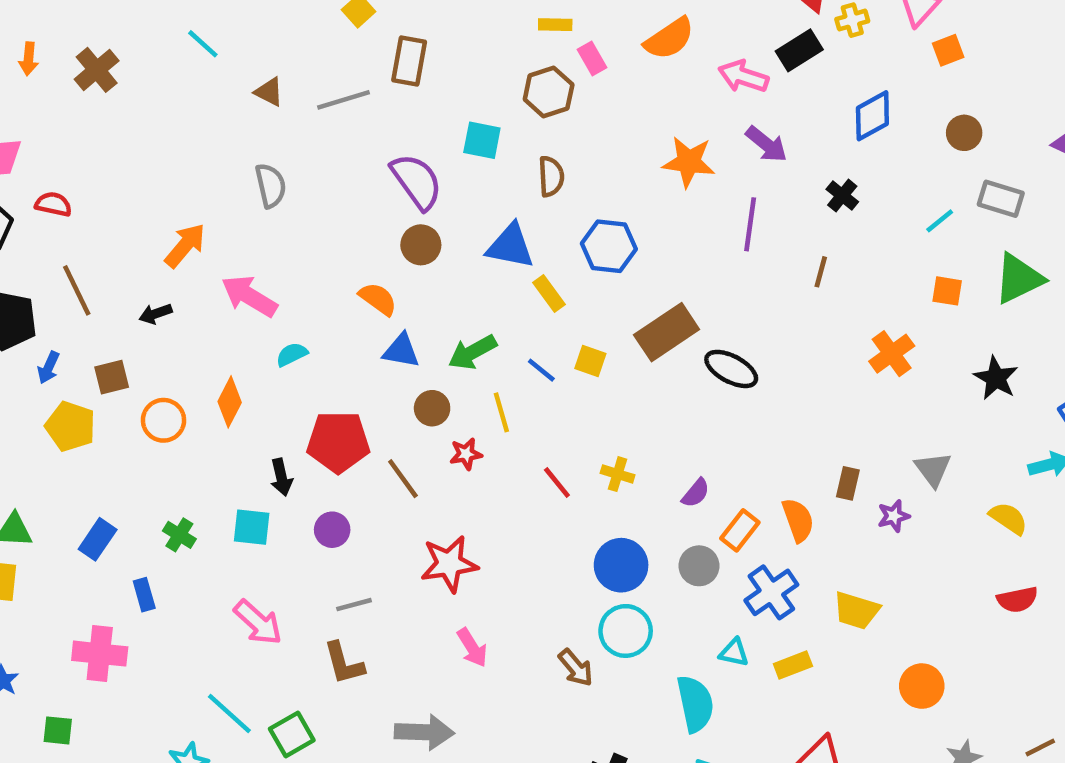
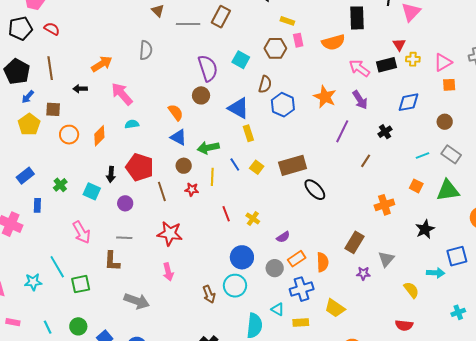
blue hexagon: (609, 246) -> (283, 105), moved
brown rectangle: (848, 483) -> (354, 242), moved, size x1.5

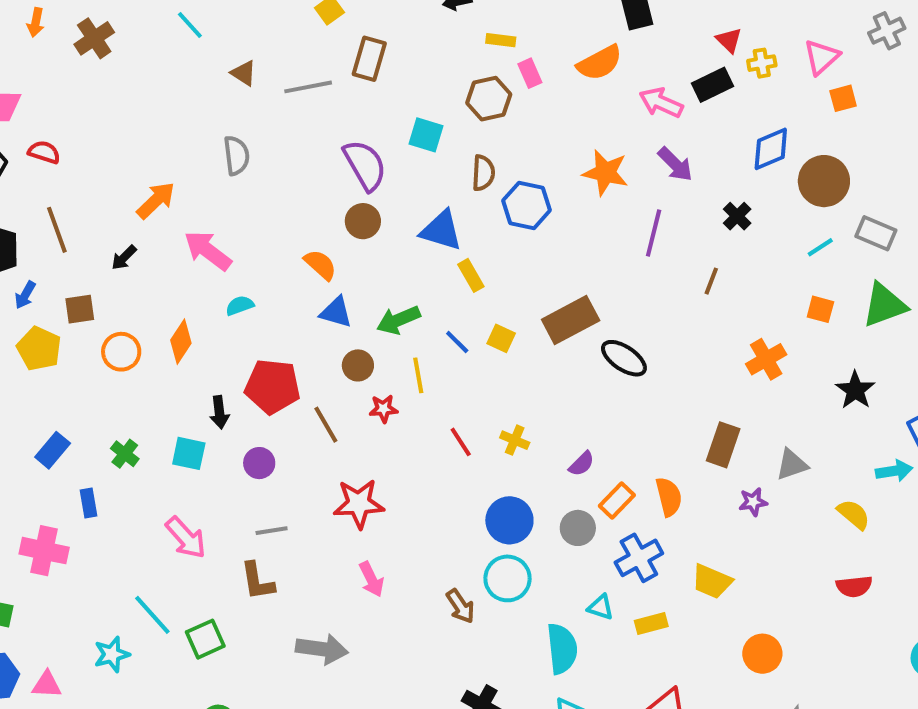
black arrow: (80, 89) -> (124, 258), turned -32
brown circle: (445, 122) -> (824, 181), moved, size x1.6
gray triangle: (386, 259) -> (792, 464), turned 42

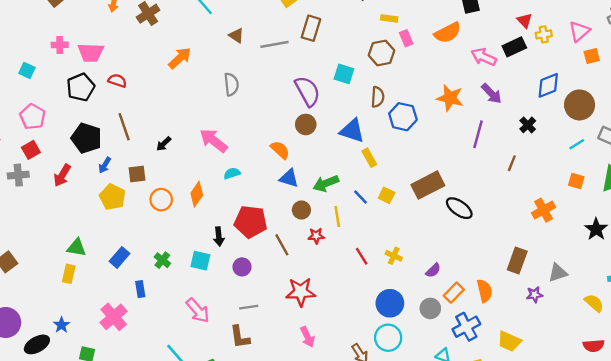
orange arrow: (156, 200) -> (180, 58), moved
pink cross: (44, 551) -> (114, 317), turned 36

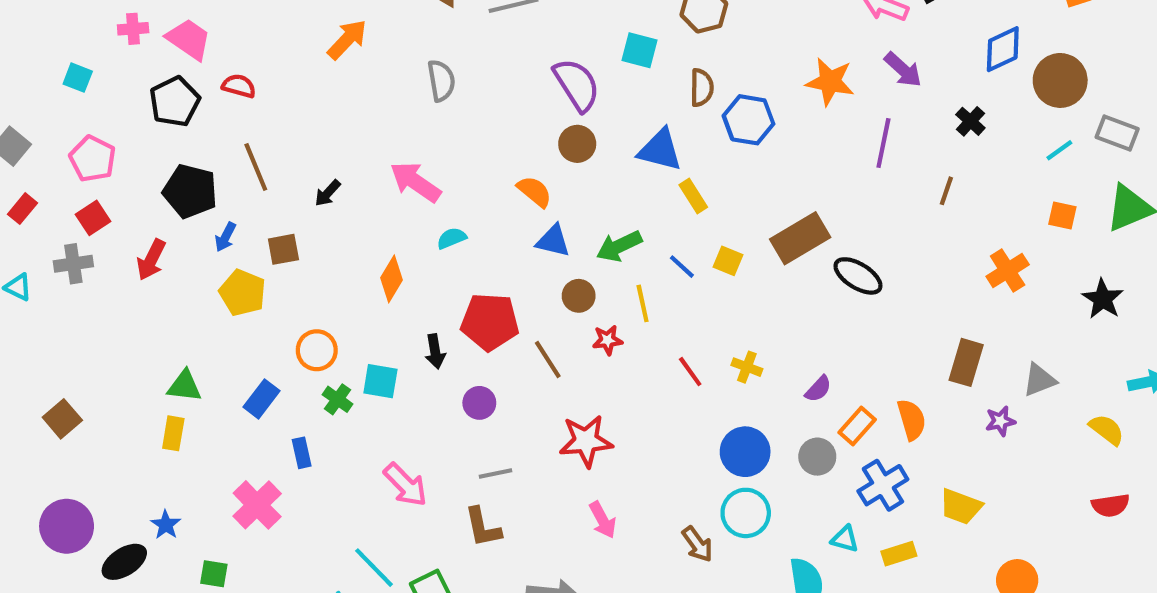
pink trapezoid: (91, 53) -> (189, 39), turned -144
orange circle: (161, 200) -> (317, 350), moved
cyan square: (200, 261) -> (380, 381), moved

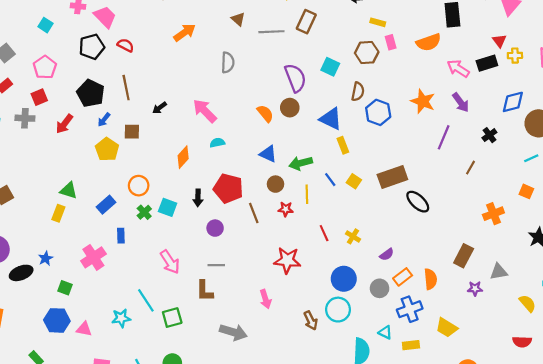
orange semicircle: (535, 192) -> (265, 113), moved
red star: (586, 441) -> (287, 260), moved

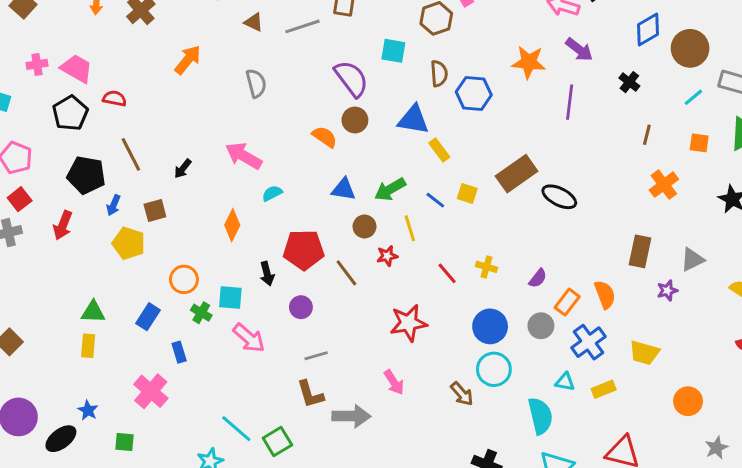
brown line: (471, 168) -> (647, 135), moved
pink arrow: (170, 262) -> (249, 338), moved
gray arrow: (233, 332) -> (351, 416), moved

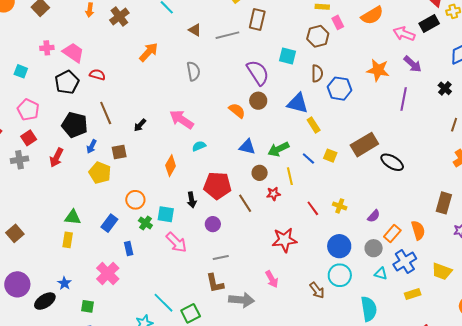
cyan triangle: (565, 382) -> (381, 274), moved

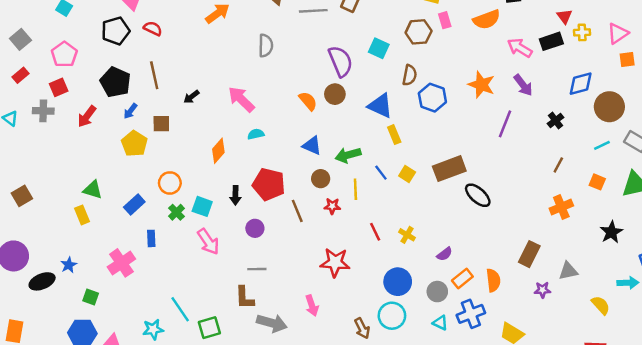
yellow rectangle: (68, 240) -> (82, 215), turned -42

